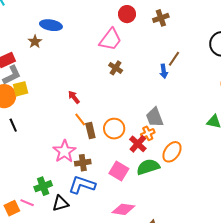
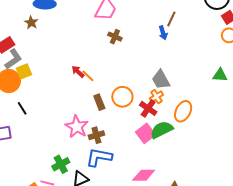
orange line: (80, 120) -> (88, 76), moved
pink square: (119, 171) -> (146, 133), moved, turned 30

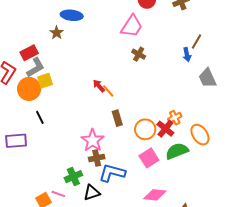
gray trapezoid: (161, 80) -> (207, 78), moved
orange circle: (122, 97) -> (145, 129), moved
orange ellipse: (183, 111) -> (200, 135), turned -65
pink square: (146, 133) -> (149, 158), moved
brown cross: (96, 135) -> (97, 158), moved

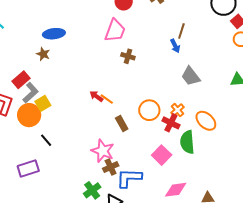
gray trapezoid: (207, 78) -> (191, 76), moved
orange circle: (145, 129) -> (149, 110), moved
green semicircle: (177, 151) -> (187, 142), turned -60

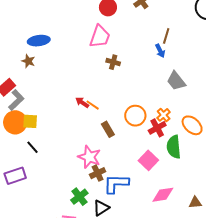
yellow square: (43, 103) -> (30, 121), moved, turned 35
red cross: (171, 123) -> (157, 128), turned 36

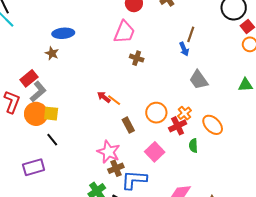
green semicircle: (174, 147) -> (193, 146), size x0.6
pink square: (148, 160) -> (155, 152), moved

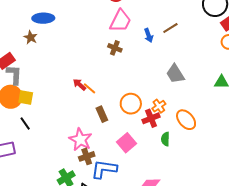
pink trapezoid: (124, 32) -> (120, 21), moved
brown line: (191, 34) -> (170, 28), turned 35
blue arrow: (184, 49) -> (149, 35), moved
gray L-shape: (38, 92) -> (14, 75), turned -50

